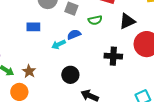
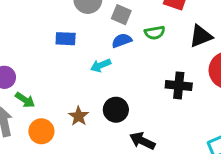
blue semicircle: (74, 34) -> (122, 41), moved
brown star: (29, 71) -> (79, 116), moved

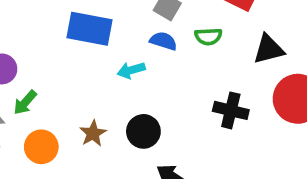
blue rectangle: (66, 39) -> (89, 29), size x1.6
blue semicircle: (122, 41) -> (163, 41), turned 30
green arrow: (25, 100) -> (25, 102), turned 90

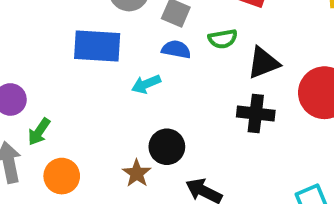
black triangle: (269, 49) -> (263, 63), moved
brown star: (93, 133) -> (137, 173), moved

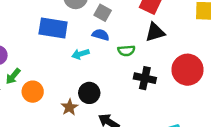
green semicircle: (223, 39) -> (126, 51), moved
black triangle: (263, 63) -> (155, 32), moved
orange circle: (62, 176) -> (33, 92), moved

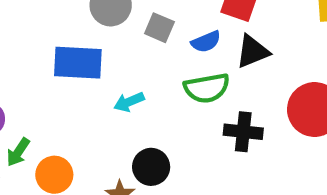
blue semicircle: (101, 35) -> (206, 42), moved, turned 147
green semicircle: (126, 51) -> (207, 88), size x1.5

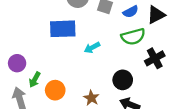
black cross: (243, 132) -> (155, 58), turned -30
black circle: (151, 167) -> (123, 80), moved

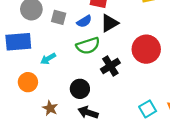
orange circle: (55, 90) -> (28, 82), moved

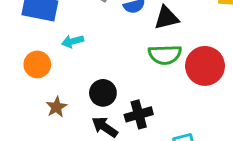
green semicircle: (88, 46) -> (165, 55), moved
black cross: (110, 66) -> (139, 114), moved

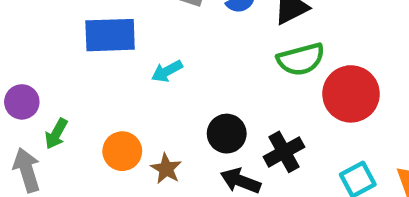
orange circle: (37, 64) -> (122, 151), moved
red circle: (205, 66) -> (351, 94), moved

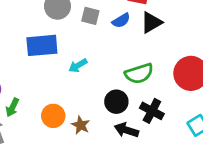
green semicircle: (301, 59) -> (139, 73), moved
black cross: (284, 152) -> (152, 111), turned -30

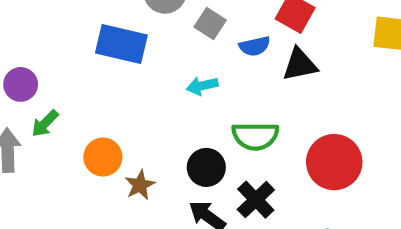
cyan arrow: (78, 66) -> (202, 86), moved

